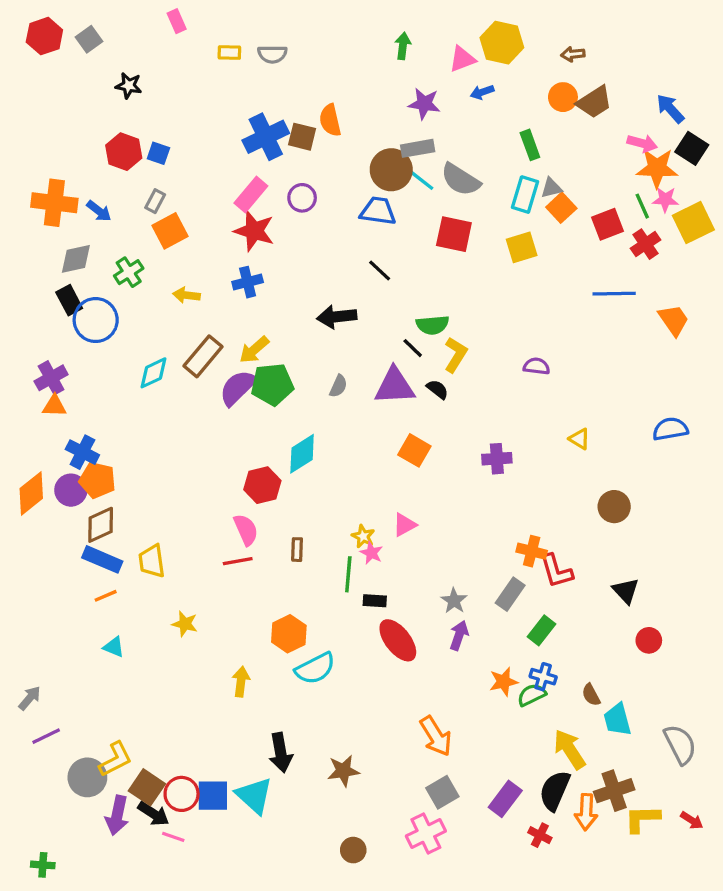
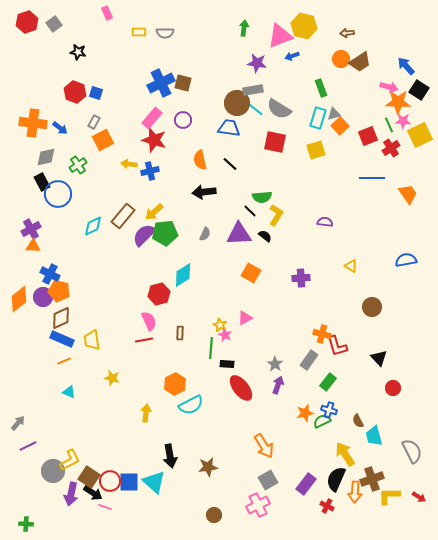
pink triangle: (462, 59) -> (280, 36), size x1.5
orange semicircle: (330, 120) -> (200, 160), moved
yellow arrow: (186, 295) -> (129, 164), moved

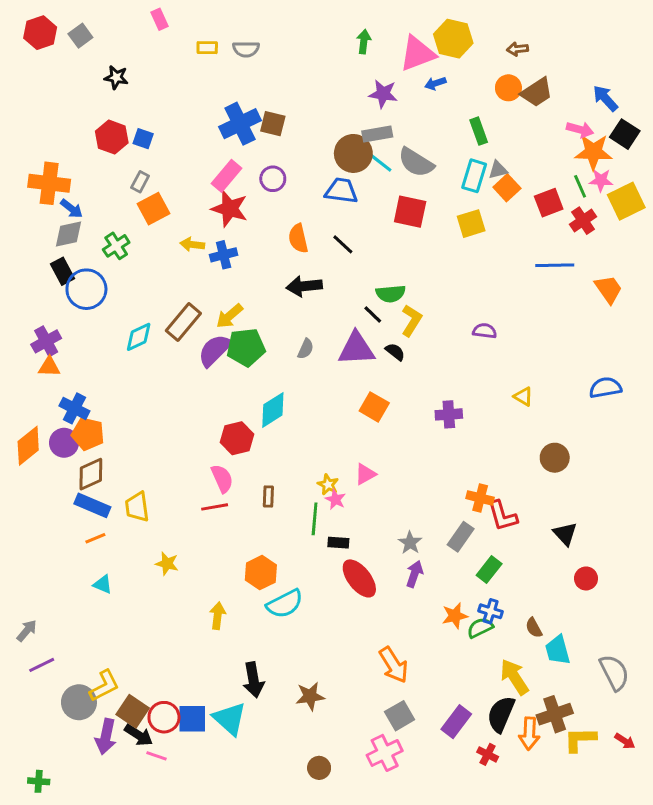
blue arrow: (60, 128) -> (71, 209), moved

